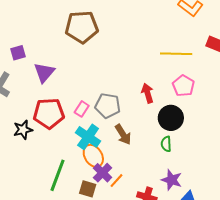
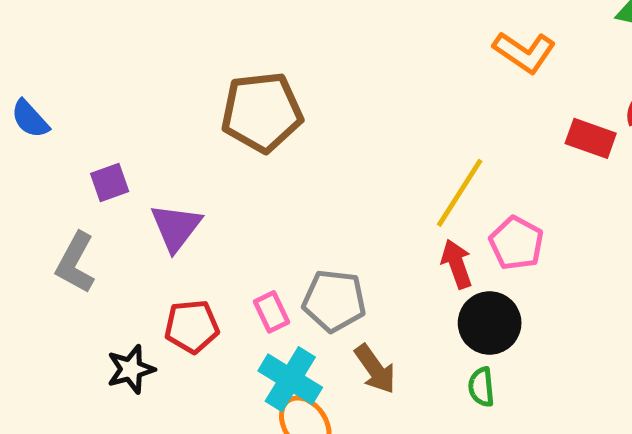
yellow line: (176, 54) -> (460, 193), moved, turned -56
red arrow: (148, 93) -> (457, 264), moved
pink rectangle: (82, 109) -> (271, 312), turned -56
red pentagon: (49, 113) -> (192, 327), size x0.7

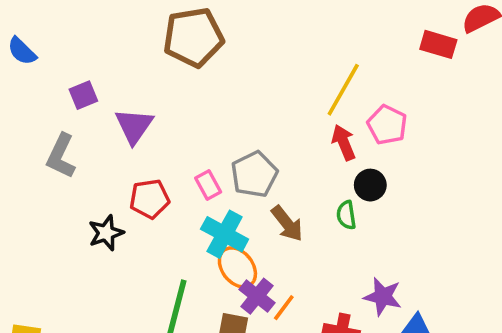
gray pentagon: (334, 301) -> (254, 174), turned -30
black circle: (490, 323) -> (370, 185), size x0.7
green semicircle: (481, 387) -> (346, 215), moved

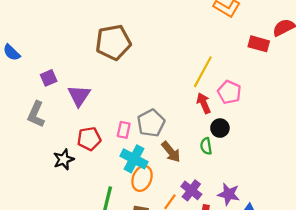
pink rectangle: (208, 185) -> (124, 130), turned 42
orange ellipse: (237, 267) -> (142, 178), turned 60
purple cross: (257, 296) -> (191, 190), moved

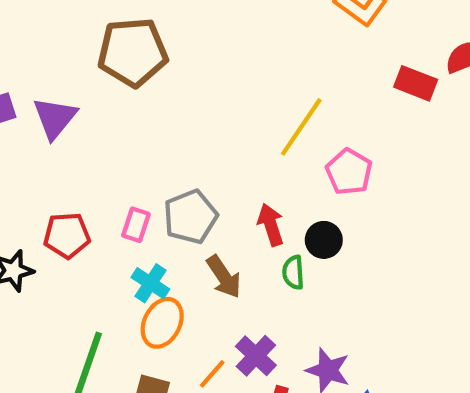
purple triangle: (79, 96) -> (55, 118), moved
red arrow: (204, 103) -> (271, 225), moved
cyan cross: (134, 159) -> (150, 283), size x0.7

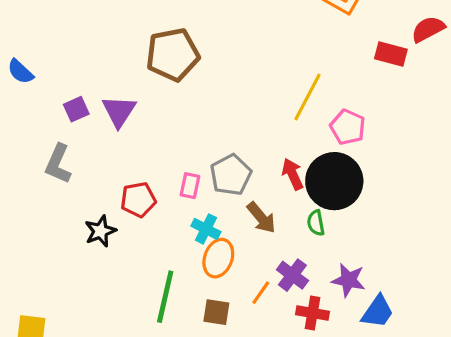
black circle: (324, 240) -> (334, 181), size x2.0
green semicircle: (293, 272) -> (316, 223), moved

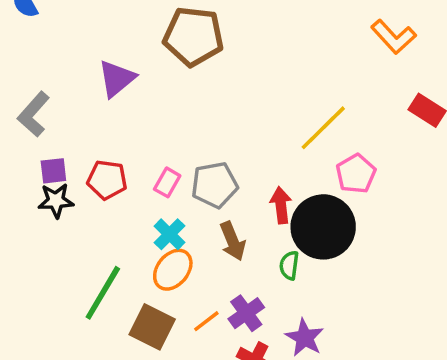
purple square: (76, 109) -> (53, 171), moved
brown square: (216, 312) -> (152, 327), size x1.4

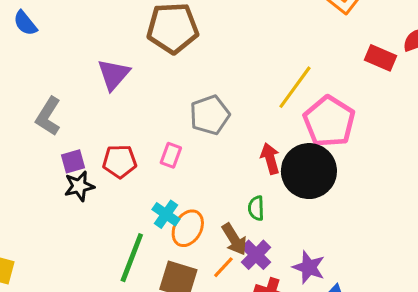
pink pentagon: (356, 174) -> (329, 121), size x1.5
gray pentagon: (215, 185) -> (210, 115), moved
cyan cross: (170, 234) -> (166, 214), moved
brown arrow: (233, 241) -> (234, 239), moved
green semicircle: (289, 265) -> (256, 208), moved

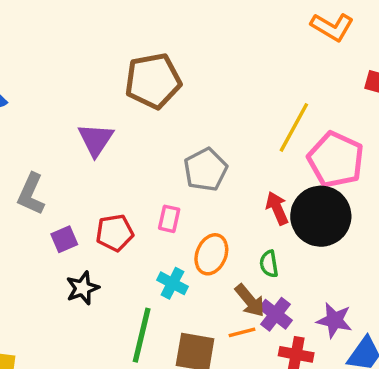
black star: (79, 186) -> (83, 288), moved
orange ellipse: (188, 228) -> (211, 254), moved
orange line: (223, 267) -> (242, 332), turned 40

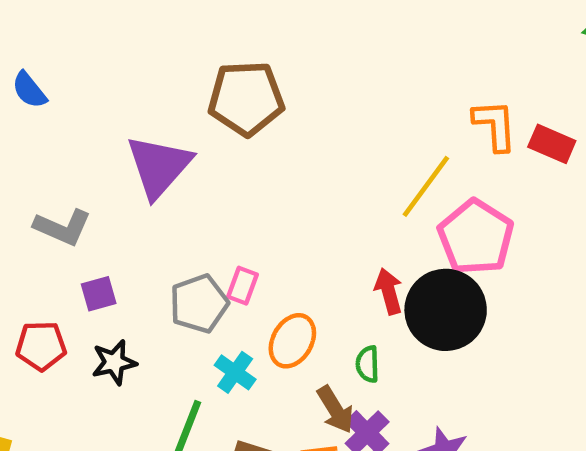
orange L-shape: (332, 27) -> (495, 125), moved, turned -132
purple triangle: (96, 140) -> (159, 166), size x1.4
gray pentagon: (206, 170) -> (199, 304), moved
gray L-shape: (31, 194) -> (63, 227), turned -99
red pentagon: (115, 233) -> (41, 346), moved

